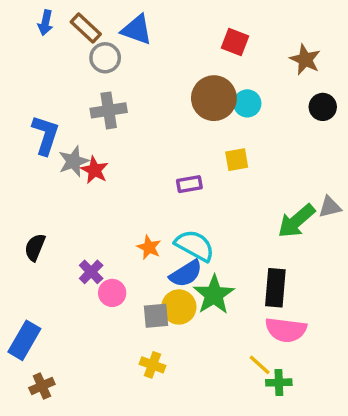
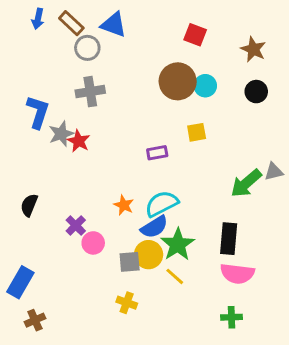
black circle: (323, 107) -> (256, 92), moved
cyan semicircle: (195, 246) -> (162, 204), turned -56
yellow line: (260, 365) -> (175, 276), moved

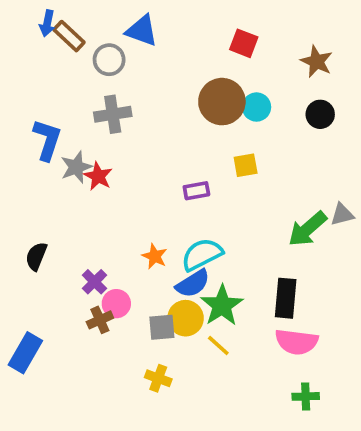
brown rectangle: (71, 23) -> (69, 36), moved
green cross: (231, 317) -> (306, 396), moved
brown cross: (35, 320) -> (100, 320), moved

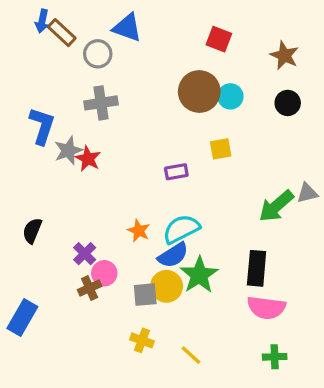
yellow line: (218, 345) -> (191, 355), moved

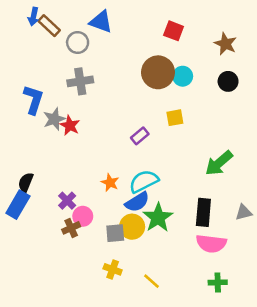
purple rectangle: (176, 172) -> (140, 136), turned -30
gray triangle: (307, 193) -> (244, 212), moved
blue rectangle: (22, 317) -> (18, 205), moved

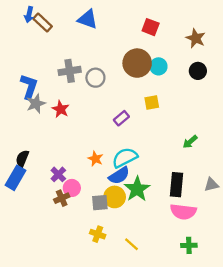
gray circle: (78, 42) -> (95, 78), moved
gray star: (54, 119) -> (36, 104), moved
green arrow: (219, 163) -> (190, 142), size x0.6

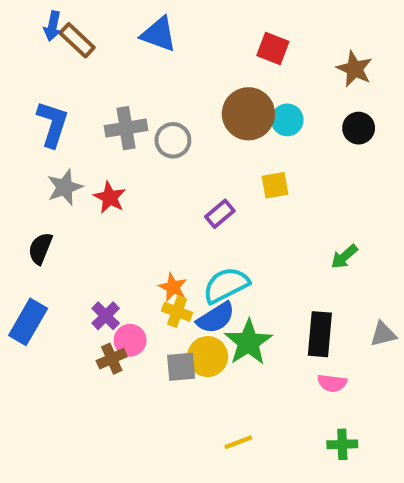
blue L-shape: (29, 87) -> (53, 124), moved
black semicircle: (22, 159) -> (40, 248), moved
pink semicircle: (183, 212) -> (332, 383), size x0.6
yellow cross: (98, 234) -> (177, 312), moved
yellow line: (131, 244) -> (238, 442), turned -63

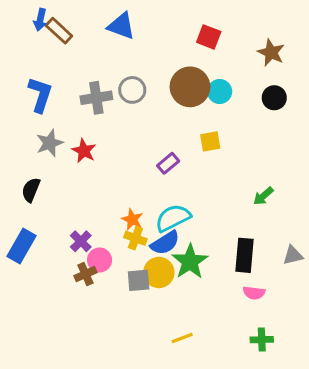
gray circle: (173, 140) -> (132, 90), moved

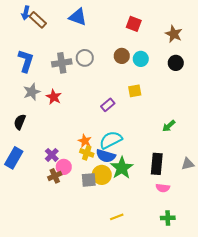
brown circle: (190, 87) -> (122, 56), size x0.6
blue semicircle: (165, 243) -> (106, 156), turned 48

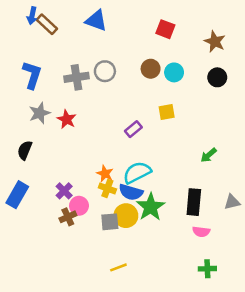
yellow line: (117, 217) -> (118, 267), moved

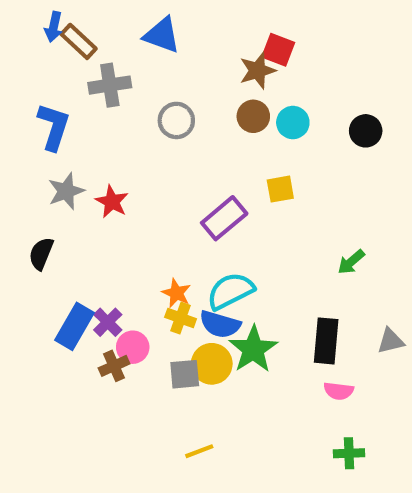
brown star: (215, 42) -> (257, 71), moved, turned 30
gray cross: (77, 77) -> (110, 85), moved
purple rectangle: (133, 129) -> (224, 218), size x1.5
blue rectangle: (17, 195) -> (74, 326), moved

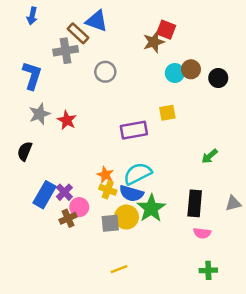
brown rectangle: (79, 41) -> (78, 33), moved
brown circle: (253, 116) -> (191, 69), moved
purple rectangle: (224, 218) -> (134, 130), turned 30

